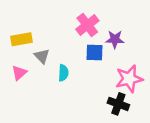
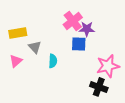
purple star: (115, 39) -> (87, 29), moved

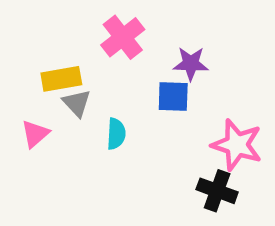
pink cross: (73, 21) -> (123, 37), moved
yellow rectangle: (18, 33) -> (61, 79), moved
pink star: (108, 66) -> (237, 145), turned 30

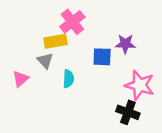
purple star: (191, 64) -> (125, 44), moved
yellow rectangle: (61, 79) -> (55, 41), moved

